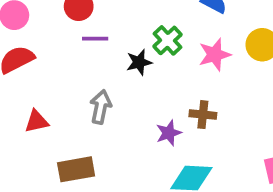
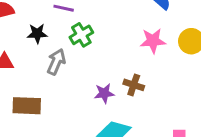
green cross: (168, 40) -> (81, 35), moved
black star: (139, 62) -> (37, 33), moved

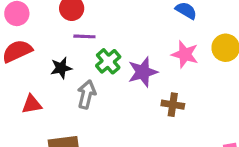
pink star: (153, 41) -> (185, 54), turned 30
purple star: (104, 93) -> (143, 72), moved, size x1.4

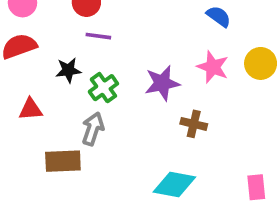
green cross: (108, 61) -> (103, 88), moved
gray arrow: (87, 94) -> (93, 129), moved

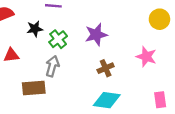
pink star: (213, 67) -> (146, 57), moved
brown cross: (194, 124) -> (106, 68), moved, turned -35

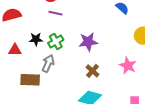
black star: (35, 29) -> (36, 39), moved
brown cross: (106, 68) -> (92, 71), turned -32

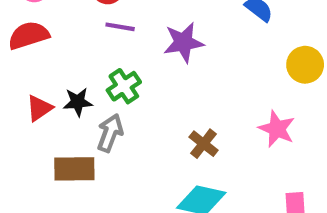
black star: (36, 39) -> (78, 102), moved
purple star: (88, 42) -> (183, 42), moved
red triangle: (15, 50) -> (39, 108), turned -32

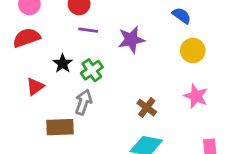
yellow circle: (305, 65) -> (193, 51), moved
black star: (78, 102) -> (63, 63), moved, turned -30

